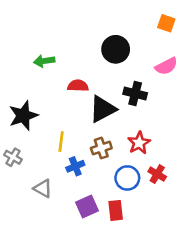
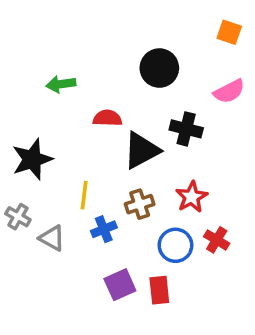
gray triangle: (43, 188) -> (52, 238), moved

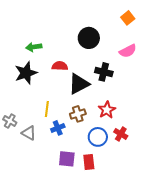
orange square: (229, 32) -> (128, 18), turned 32
black star: (32, 159) -> (26, 73), moved
purple square: (120, 285) -> (67, 159), turned 30

